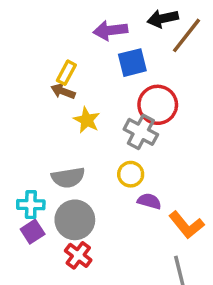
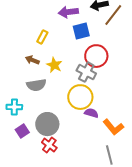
brown arrow: (63, 91) -> (32, 60), moved
yellow circle: (131, 174) -> (80, 97), size x1.6
gray semicircle: (68, 178) -> (36, 85), moved
cyan cross: (31, 205) -> (14, 107), moved

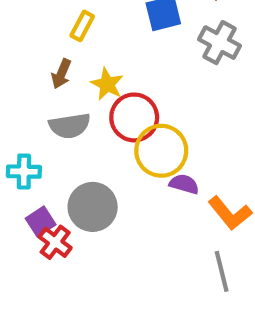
red circle: (96, 56) -> (134, 117), moved
brown arrow: (32, 60) -> (61, 74), turned -88
gray cross: (86, 72) -> (219, 43), moved
red cross: (49, 145) -> (55, 242), moved

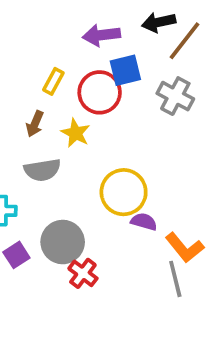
red circle: (134, 117) -> (100, 92), moved
red cross: (55, 242) -> (83, 273), moved
gray line: (222, 271) -> (175, 279), moved

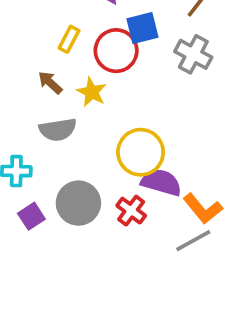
brown arrow: (35, 124) -> (50, 83), turned 110
purple semicircle: (144, 222) -> (161, 182), size x1.5
red cross: (83, 273) -> (131, 211), moved
gray line: (175, 279) -> (193, 241), turned 75

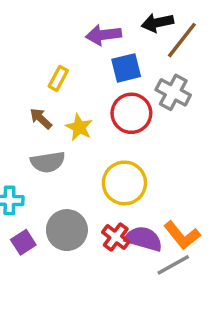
red circle: (116, 51) -> (131, 113), moved
purple semicircle: (161, 182) -> (144, 239), moved

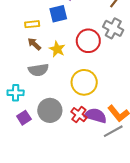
blue square: (126, 68) -> (58, 14), moved
yellow rectangle: (58, 78) -> (32, 24), moved, turned 56

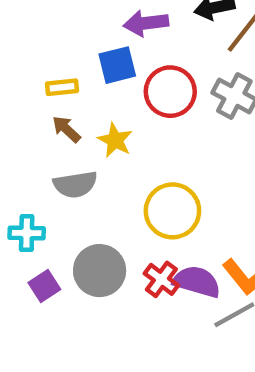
red circle: (88, 41) -> (170, 92), moved

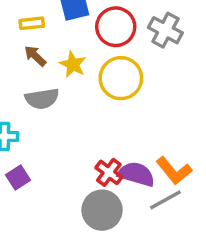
yellow circle: (172, 211) -> (121, 78), moved
gray circle: (100, 271) -> (102, 210), moved

